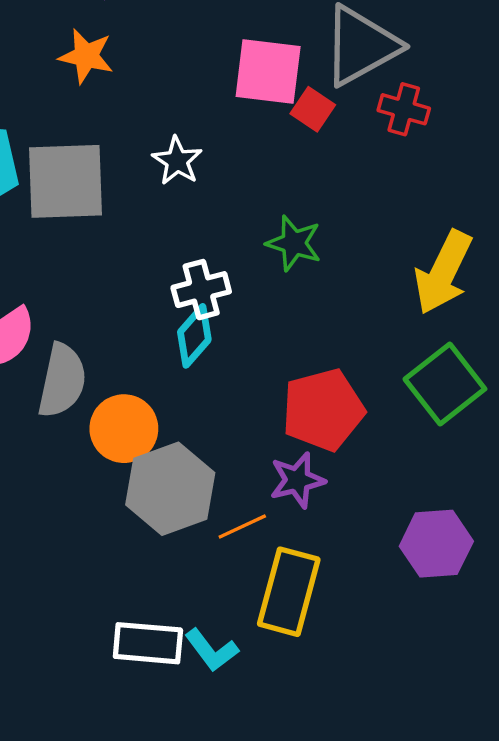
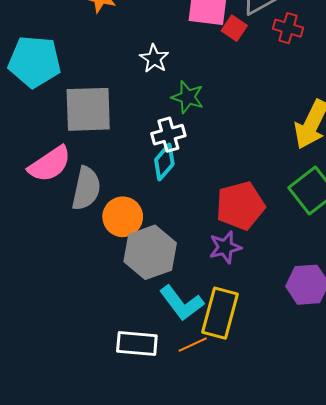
gray square: (66, 181) -> (88, 109), moved
green star: (294, 243) -> (188, 97), moved
orange line: (242, 526) -> (193, 345), moved
cyan L-shape: (211, 650) -> (182, 303), moved, size x1.4

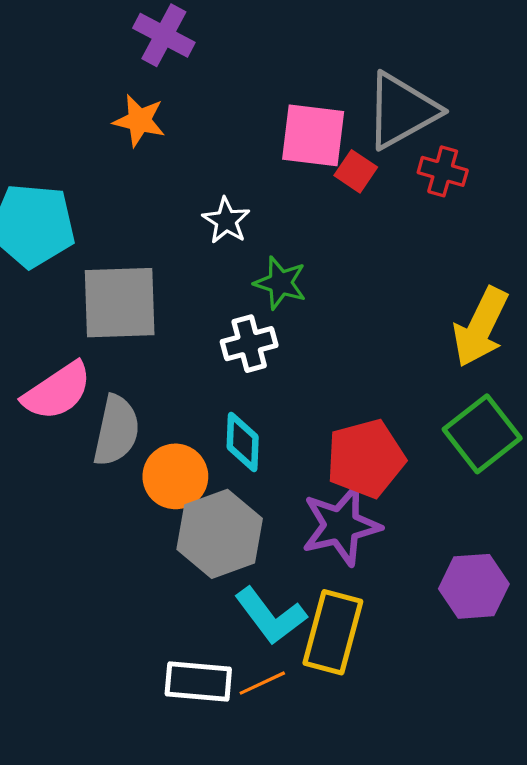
cyan diamond: (164, 162) -> (243, 442), moved, turned -39
purple star: (225, 247) -> (341, 526), size x1.5
orange line: (193, 345) -> (262, 683), moved

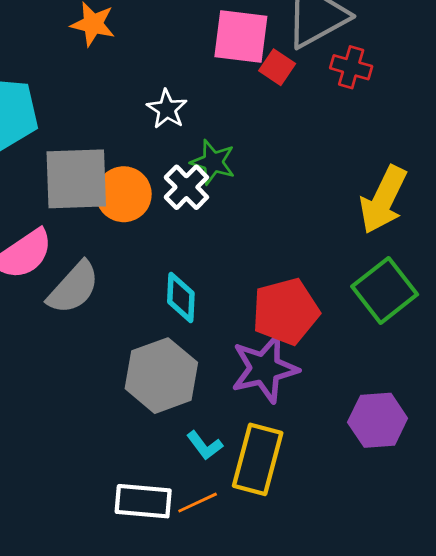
white cross: (249, 344) -> (186, 187), moved, turned -30
gray semicircle: (116, 431) -> (73, 288), turned 30
orange circle: (175, 476) -> (124, 194), moved
cyan L-shape: (270, 616) -> (205, 445), size x0.6

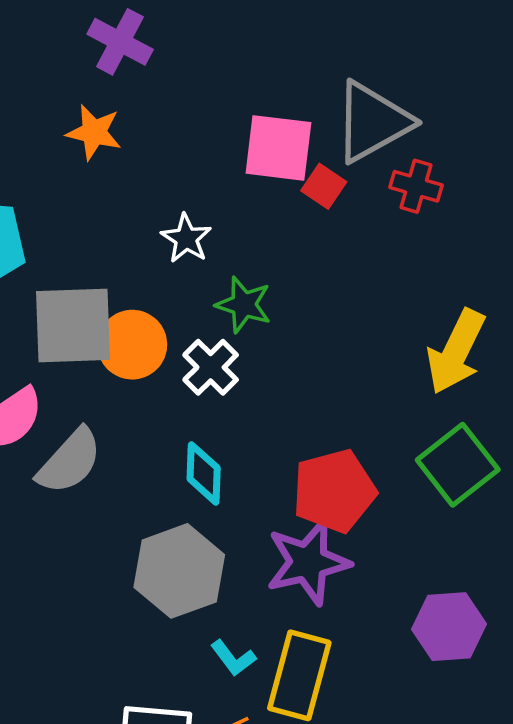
white cross: (186, 187) -> (211, 367), moved

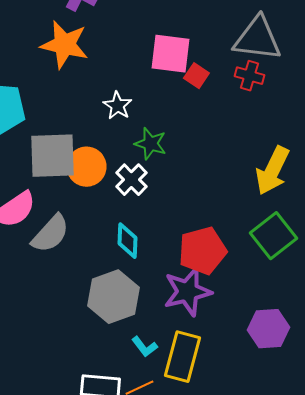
gray triangle: (372, 122) -> (257, 39), moved, turned 36
orange star: (94, 132) -> (64, 45), size x1.5

